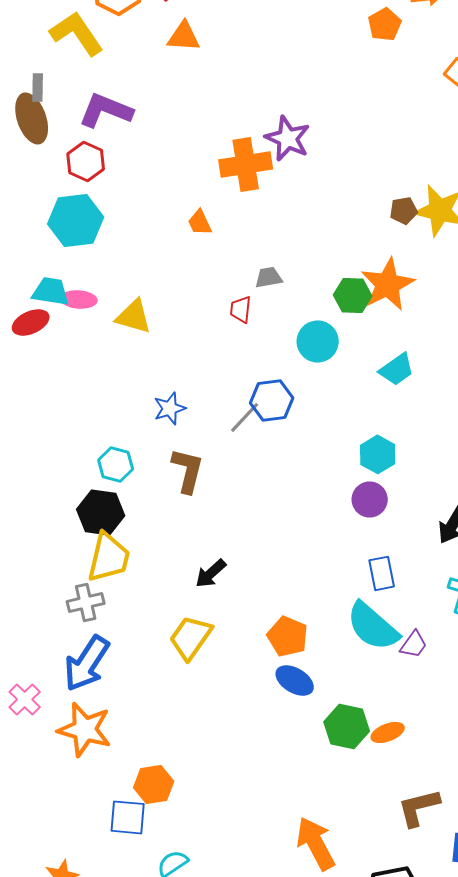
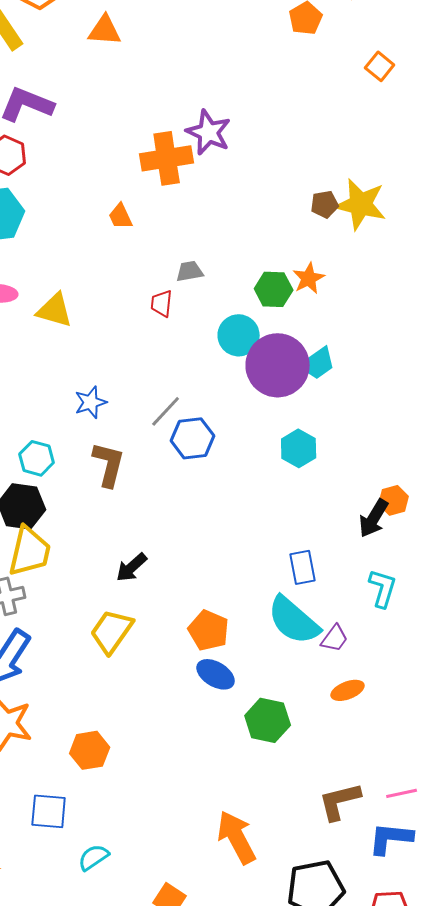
orange star: (388, 284) -> (309, 278), size x0.6
blue hexagon: (272, 400) -> (193, 438), moved
purple circle: (370, 499) -> (278, 365), moved, size x1.8
orange ellipse: (388, 732) -> (348, 690), moved
orange hexagon: (154, 784) -> (90, 750), moved

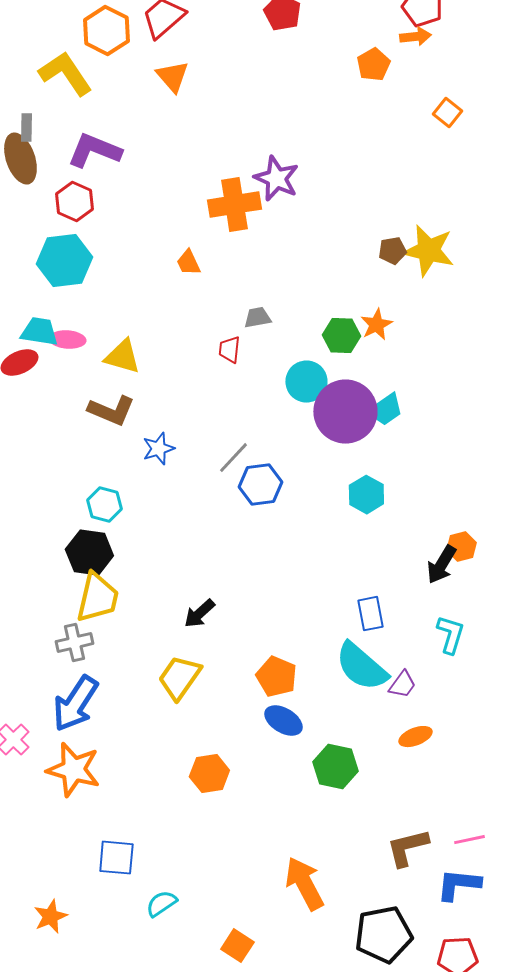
orange triangle: (105, 30) -> (172, 77), turned 45
brown L-shape: (109, 464) -> (111, 411), moved, turned 99
orange hexagon: (90, 750) -> (209, 774), moved

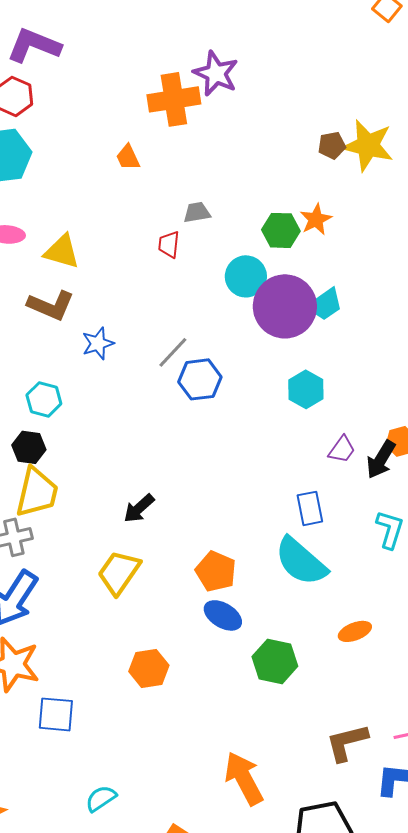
black hexagon: (89, 553) -> (29, 447), size x0.7
purple trapezoid: (402, 685) -> (342, 449), moved
blue square: (116, 858) -> (56, 714), moved

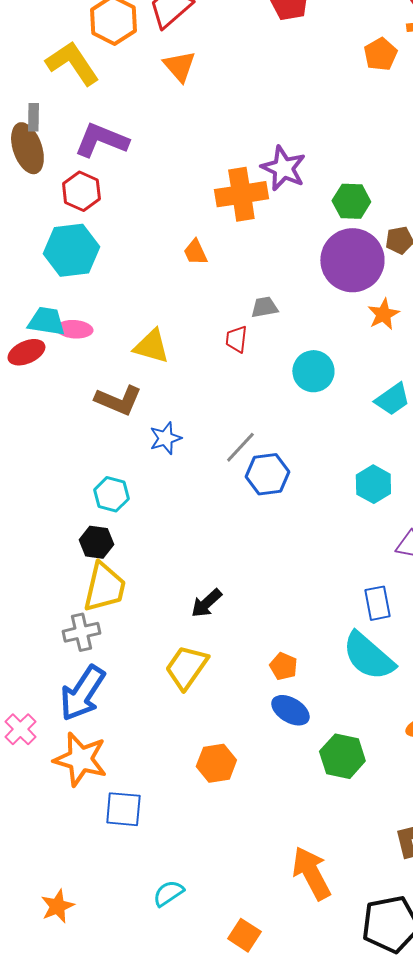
green hexagon: (281, 230) -> (351, 201), moved
yellow triangle: (62, 251) -> (151, 346), moved
purple circle: (285, 306) -> (352, 260), moved
orange pentagon: (216, 571) -> (283, 666), size x0.7

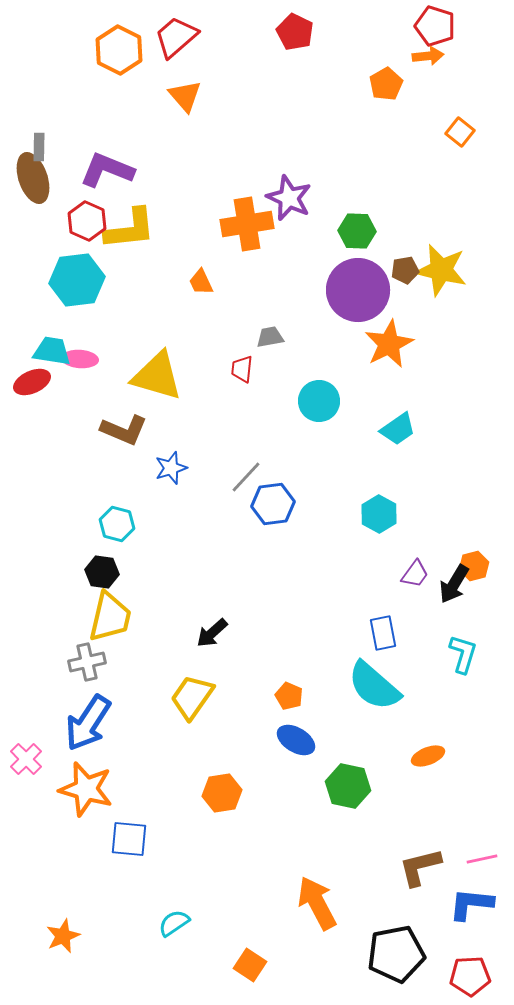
yellow L-shape: (72, 63) -> (130, 229), moved, turned 118
orange star: (383, 314) -> (389, 344), size x1.5
yellow triangle: (151, 346) -> (157, 376), size x1.4

